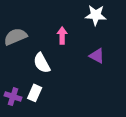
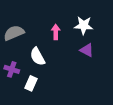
white star: (96, 15) -> (84, 25), moved
purple cross: (13, 97) -> (12, 69), moved

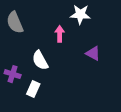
white star: (84, 25) -> (80, 14), moved
gray semicircle: (14, 33) -> (15, 22), moved, turned -90

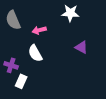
pink arrow: (60, 34) -> (39, 30), moved, turned -104
white rectangle: (33, 89) -> (21, 81), moved

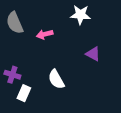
white semicircle: (35, 53) -> (56, 79), moved

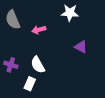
white semicircle: (56, 79) -> (38, 65), moved
white rectangle: (24, 93) -> (30, 84), moved

